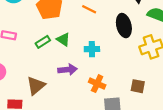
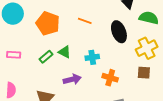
orange cross: (97, 84) -> (110, 78), moved
brown square: (138, 86) -> (144, 73), moved

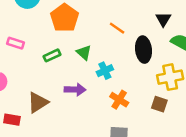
orange line: (85, 21) -> (117, 28), moved
green triangle: (65, 52) -> (84, 53), moved
cyan cross: (92, 57) -> (105, 71), turned -32

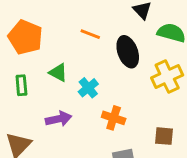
green rectangle: (52, 55) -> (21, 85), turned -56
brown square: (159, 104) -> (164, 136), moved

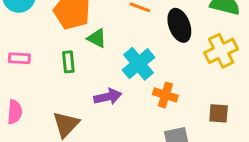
green triangle: (58, 73) -> (97, 38), moved
cyan cross: (88, 88) -> (138, 64), size x1.5

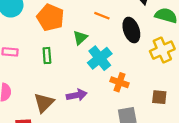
green triangle: (97, 38) -> (80, 38), moved, turned 49
purple arrow: (108, 97) -> (77, 95), moved

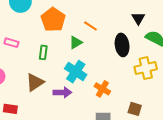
orange line: (102, 16) -> (91, 26), moved
cyan cross: (100, 58) -> (76, 72), moved, turned -30
brown triangle: (44, 103) -> (35, 82), moved

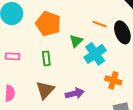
orange line: (91, 26) -> (100, 24), moved
cyan cross: (76, 72) -> (95, 54), moved, turned 35

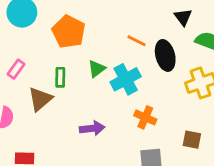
green triangle: (76, 41) -> (97, 69), moved
pink rectangle: (13, 56) -> (16, 69), turned -64
brown triangle: (45, 90) -> (40, 99), moved

